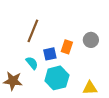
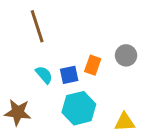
brown line: (33, 31) -> (37, 26), moved, turned -40
cyan semicircle: (32, 63) -> (44, 75), moved

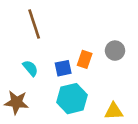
cyan semicircle: (44, 75) -> (30, 68), moved

